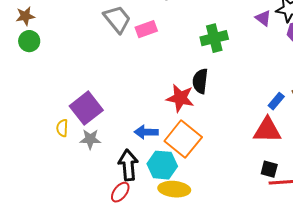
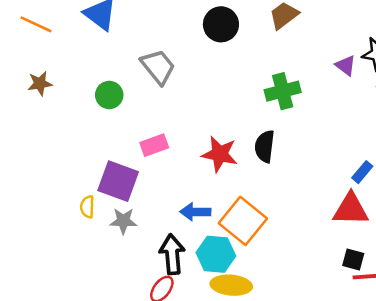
brown star: (25, 16) -> (40, 83), moved
pink rectangle: (146, 29) -> (154, 145), moved
green circle: (29, 41) -> (109, 95), moved
red star: (180, 98) -> (220, 154), moved
purple square: (86, 108) -> (118, 181), turned -32

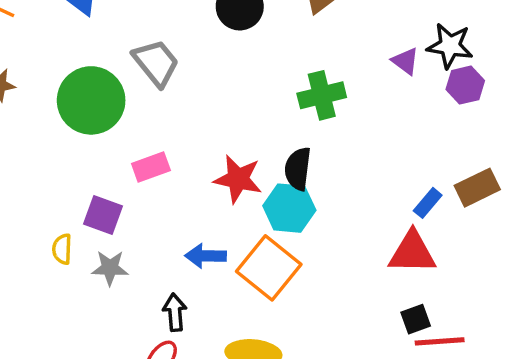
green circle: (109, 95) -> (91, 100), size x1.8
purple square: (118, 181) -> (103, 215), size x0.7
black arrow: (172, 254) -> (175, 312), size x0.7
cyan hexagon: (216, 254) -> (289, 208), moved
black square: (353, 259) -> (416, 319), turned -35

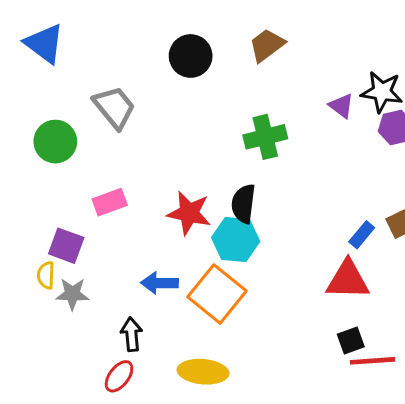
green circle: (91, 100) -> (55, 142), size x0.7
yellow semicircle: (62, 249) -> (46, 275), moved

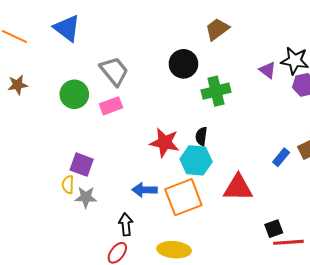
black circle: (191, 56) -> (183, 64), moved
pink rectangle: (110, 202) -> (111, 106), moved
black semicircle: (243, 204) -> (201, 136), size x0.7
red triangle: (348, 280) -> (238, 188), moved
orange square: (217, 294) -> (183, 197), turned 30

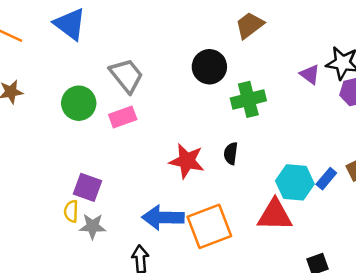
cyan hexagon: (196, 160) -> (295, 182), moved
blue arrow: (145, 190) -> (163, 218), size x1.4

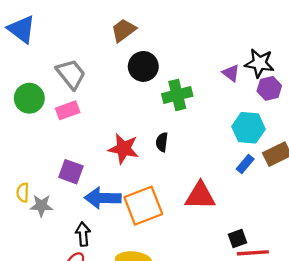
brown trapezoid: (250, 25) -> (124, 30), moved
cyan hexagon: (295, 182) -> (248, 128), moved
purple square: (88, 187) -> (71, 172), moved

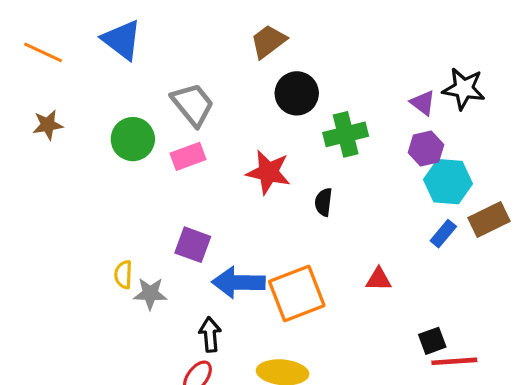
purple hexagon: (269, 88) -> (426, 149), moved
red star: (124, 149) -> (268, 172), moved
red triangle: (200, 196) -> (379, 279), size x0.6

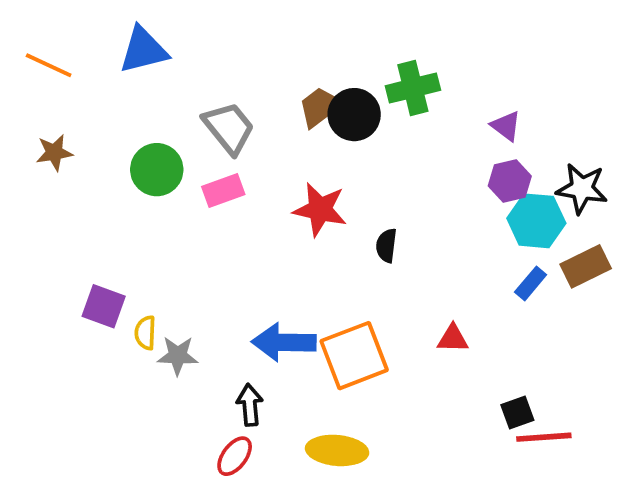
blue triangle: (122, 40) -> (143, 50), turned -51
brown trapezoid: (268, 41) -> (320, 107), moved
black star: (464, 89) -> (582, 189), moved
green cross: (346, 134) -> (413, 88), moved
purple square: (193, 245) -> (104, 306), moved

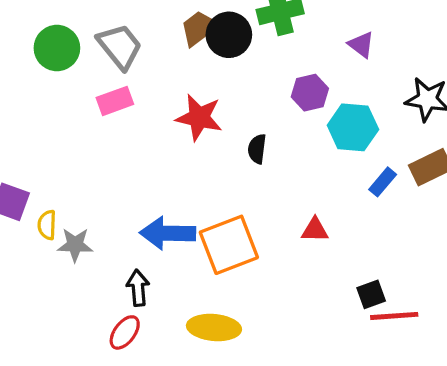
green circle: (157, 170) -> (57, 48), moved
purple hexagon: (510, 181) -> (310, 93), moved
cyan hexagon: (536, 221) -> (353, 127), moved

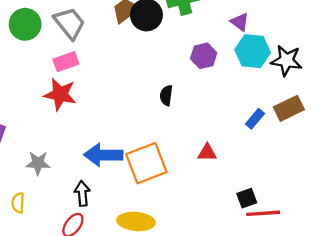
red star: (199, 117) -> (60, 94), moved
cyan hexagon: (353, 127) -> (253, 51), moved
yellow semicircle: (47, 225) -> (18, 203), moved

